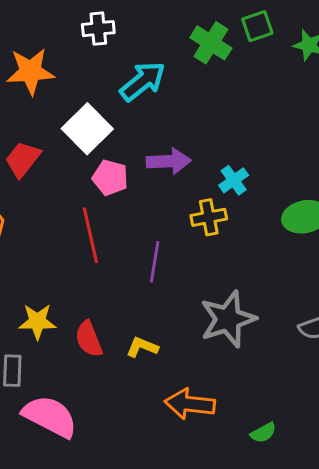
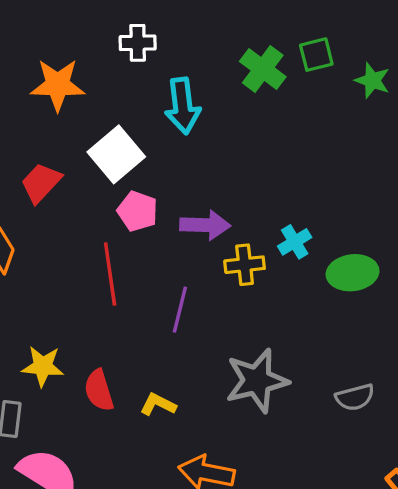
cyan arrow: (143, 81) -> (183, 106), turned 117
purple arrow: (169, 161) -> (205, 225), moved
cyan cross: (234, 180) -> (295, 242), moved

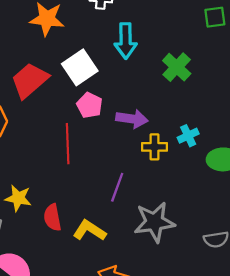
green cross: (263, 69) -> (177, 67), moved
red trapezoid: (41, 183) -> (30, 80), size x1.4
purple line: (180, 310) -> (117, 187), moved
yellow L-shape: (158, 404) -> (89, 231), size x1.4

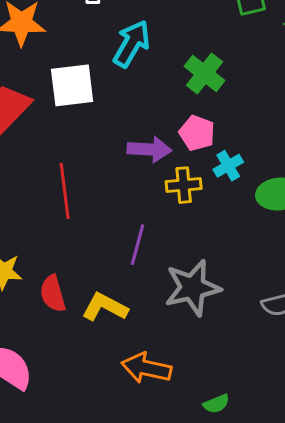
cyan arrow: (126, 41) -> (132, 44), turned -144
white square: (80, 67) -> (72, 85), turned 32
pink pentagon: (90, 105) -> (197, 133), moved

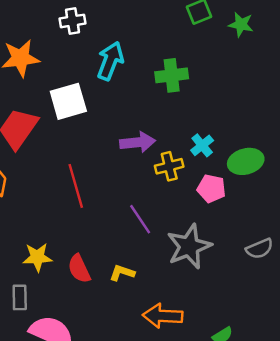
green cross: (204, 73) -> (172, 75), turned -36
pink pentagon: (197, 133) -> (211, 189), moved
purple line: (138, 245) -> (140, 219), turned -40
yellow L-shape: (105, 307) -> (122, 273), size x0.7

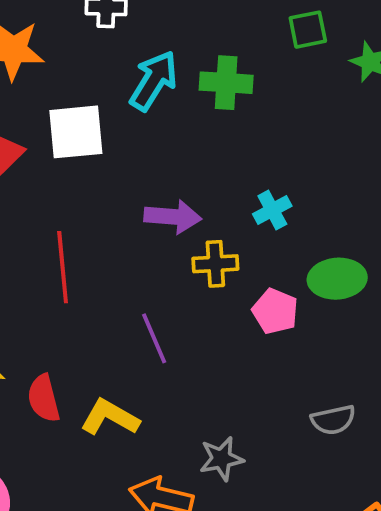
green cross: (172, 75) -> (226, 83), moved
cyan cross: (202, 145) -> (272, 210), moved
gray star: (189, 246) -> (221, 459), moved, size x0.6
yellow L-shape: (122, 273) -> (110, 417), size x1.4

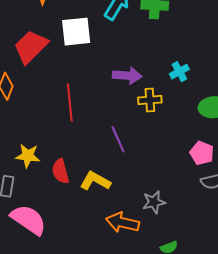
pink pentagon: (275, 311) -> (202, 153), moved

